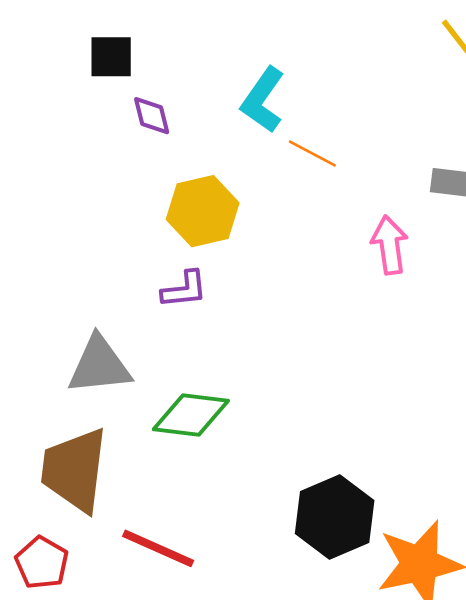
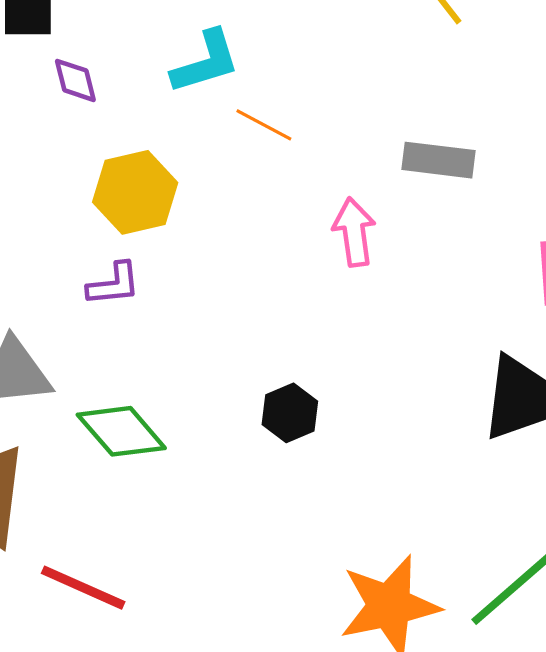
cyan L-shape: (263, 100) -> (206, 62), turned -142
green diamond: (191, 415) -> (121, 431), turned 42
black hexagon: (335, 517) -> (290, 413), moved, size x0.6

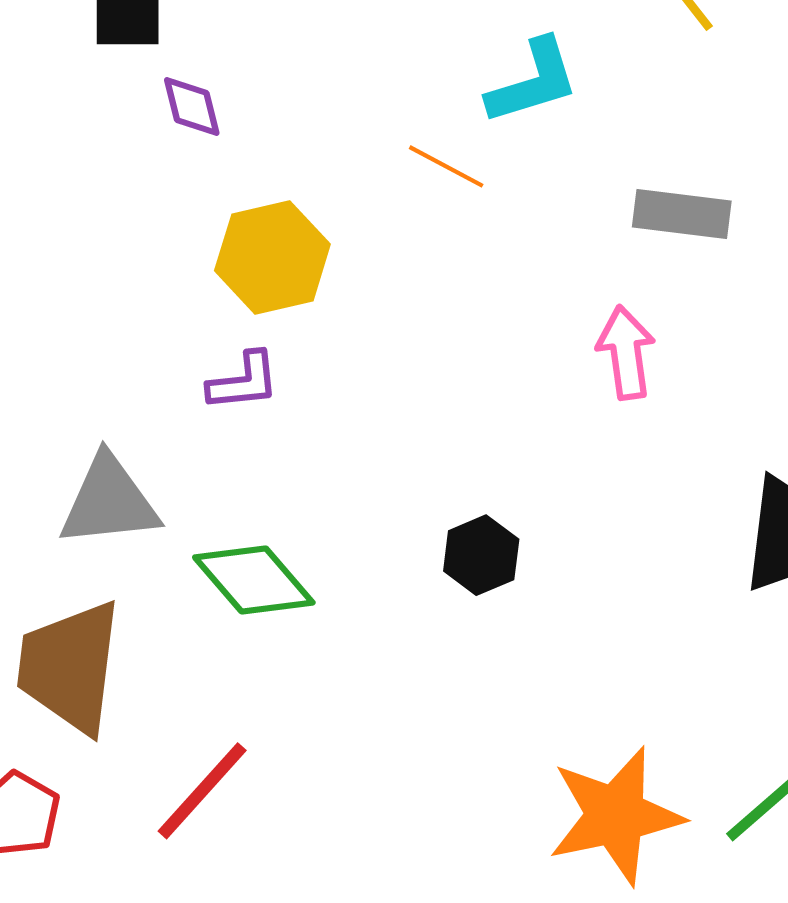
cyan L-shape: (206, 62) -> (533, 82), moved
pink arrow: (354, 232) -> (626, 353), moved
red line: (83, 588) -> (202, 791), turned -72

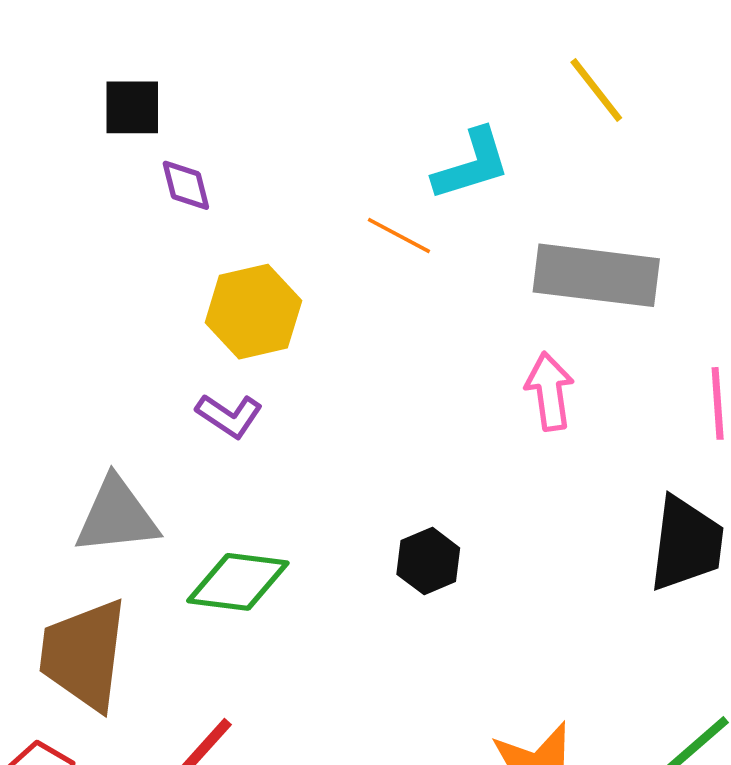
gray rectangle: (682, 214) -> (596, 275), size x1.5
purple L-shape: (243, 381) -> (229, 416), turned 40
green diamond: (254, 580) -> (238, 582), turned -42

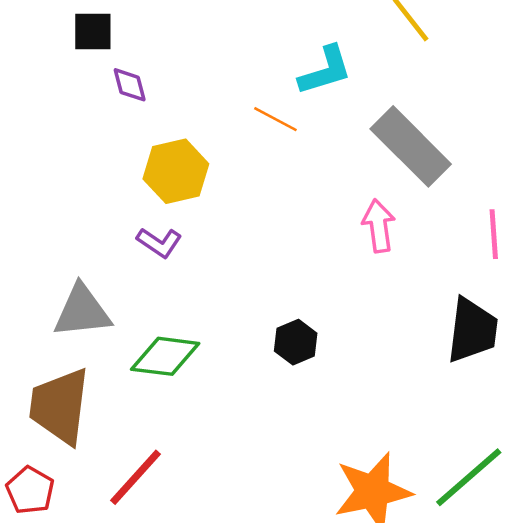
gray rectangle: (596, 275) -> (411, 146), turned 38

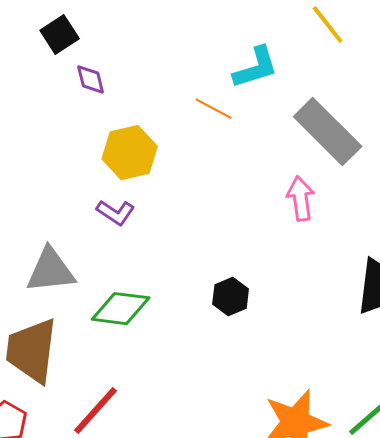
black square: (93, 31) -> (60, 35), turned -33

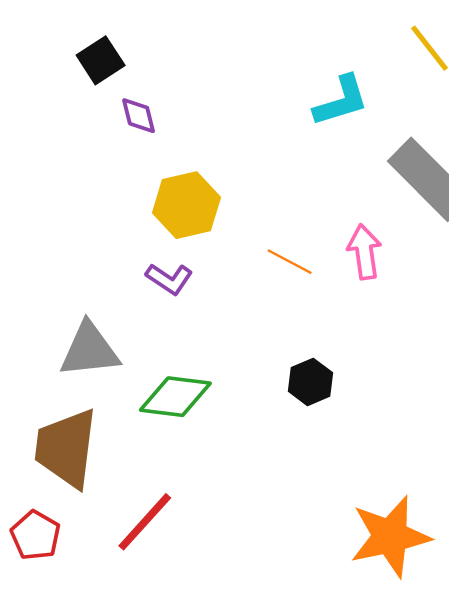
orange line: (214, 109) -> (290, 262), moved
pink arrow: (301, 199) -> (364, 252), moved

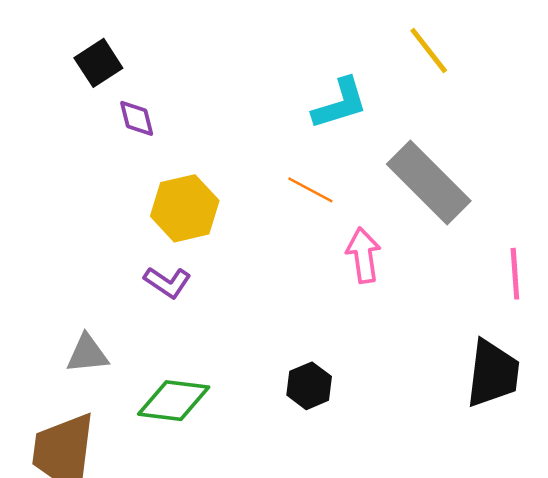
orange line: (290, 262) -> (310, 190), moved
gray triangle: (90, 350) -> (87, 354), size x0.7

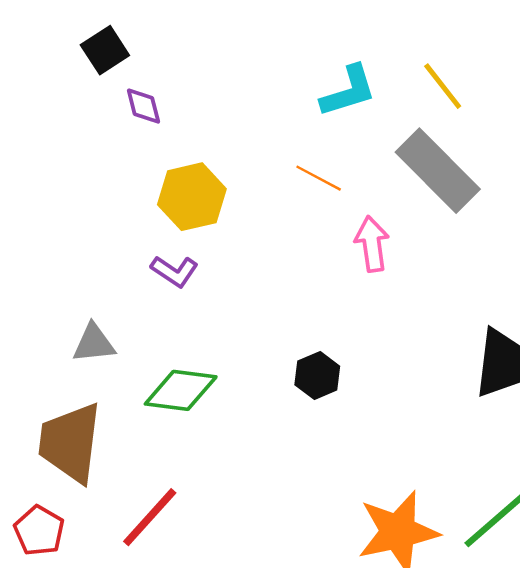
yellow line: (429, 51) -> (443, 86), moved

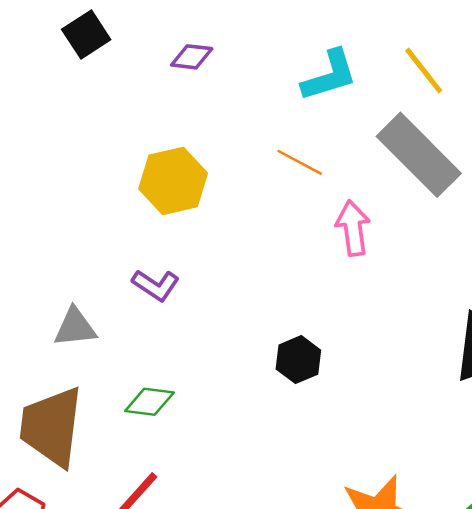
purple diamond: (143, 106) -> (192, 57), moved, turned -69
purple L-shape: (175, 271) -> (156, 285), moved
green diamond: (181, 390) -> (149, 402), moved, size x0.7

